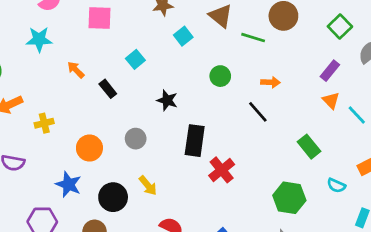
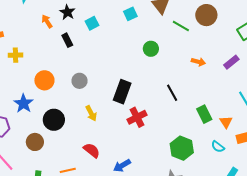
orange arrow: (270, 82) -> (198, 62), moved
black star: (167, 100) -> (67, 12), moved
orange triangle: (331, 100) -> (226, 122), moved
black line: (258, 112) -> (172, 93), moved
yellow arrow: (148, 186) -> (91, 113), moved

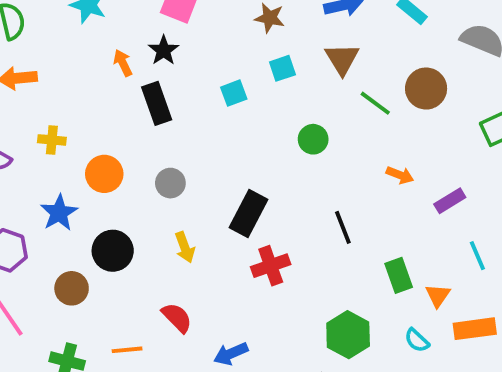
cyan square: (92, 23) -> (234, 93), moved
black rectangle: (67, 40) -> (157, 103), size x1.5
yellow cross: (16, 55) -> (52, 140), moved
purple rectangle: (231, 62) -> (450, 201), moved

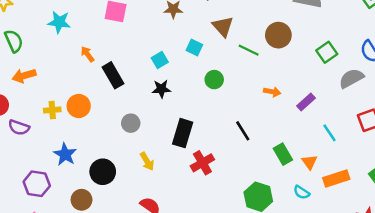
black star: (164, 50) -> (161, 89), moved, turned -30
cyan square: (282, 68) -> (194, 47), moved, turned -35
orange circle: (104, 174) -> (79, 106), moved

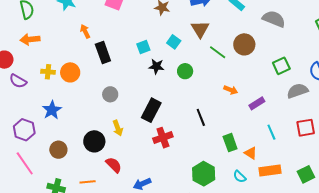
black star: (161, 89) -> (156, 66), moved
orange triangle: (309, 162) -> (251, 153), turned -32
black circle: (103, 172) -> (94, 141), moved

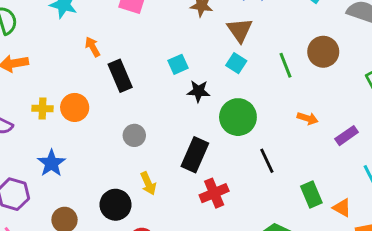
brown triangle: (200, 29) -> (240, 30), moved
cyan square: (174, 42) -> (236, 63), moved
green line: (218, 52) -> (285, 65), turned 36
green circle: (185, 71) -> (238, 117), moved, size x1.6

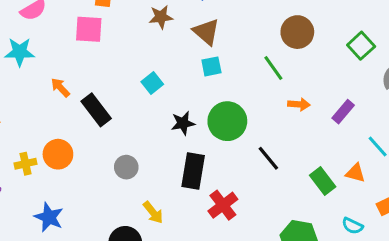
cyan square: (236, 63) -> (211, 66), turned -30
green line: (285, 65) -> (273, 68), moved
black star: (198, 91) -> (183, 123), moved
orange triangle: (342, 208) -> (355, 173), moved

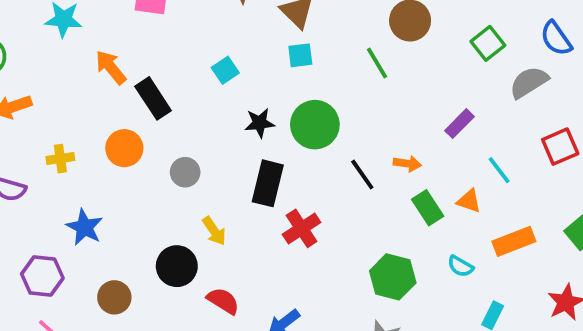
orange arrow: (60, 88) -> (111, 67), size x1.4
orange arrow: (299, 104) -> (407, 164), moved
orange circle: (58, 154) -> (124, 148), moved

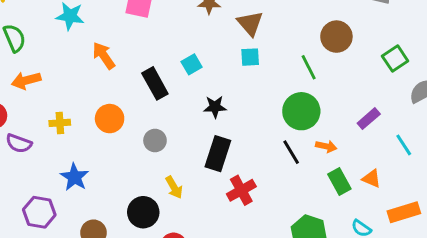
black rectangle: (153, 98) -> (155, 83), moved
green circle: (315, 125) -> (301, 111), moved
cyan line: (499, 170) -> (404, 145), moved

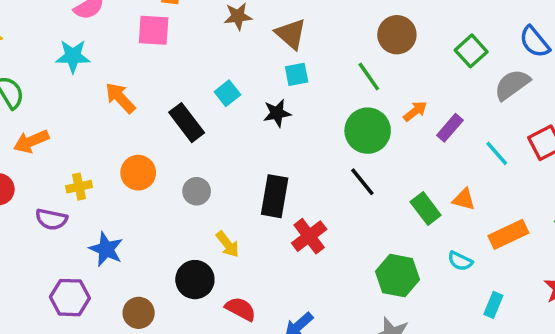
black star: (215, 107) -> (277, 113), moved
purple semicircle: (19, 143) -> (51, 219), moved
orange arrow: (326, 146) -> (415, 111), moved, turned -42

